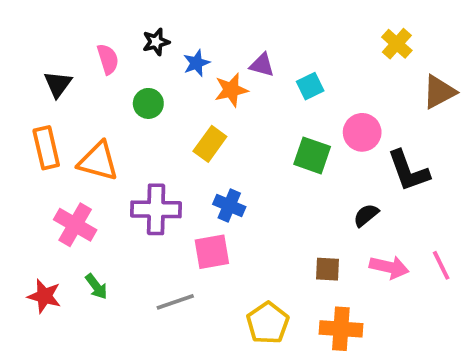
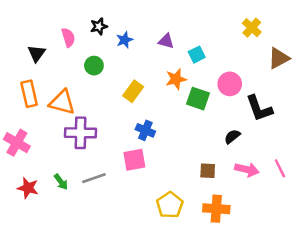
orange star: (231, 90) -> (176, 79), moved
purple cross: (156, 209) -> (80, 133), moved
pink cross: (75, 225) -> (17, 143), moved
gray line: (175, 302) -> (94, 178), moved

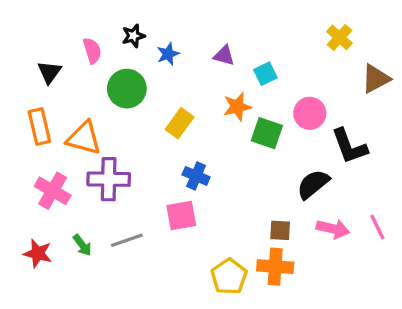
green circle: (94, 66) -> (127, 89), size x1.5
black semicircle: (232, 137) -> (313, 184), size x1.5
pink cross: (17, 143) -> (53, 191), moved
orange cross: (216, 209) -> (275, 267), moved

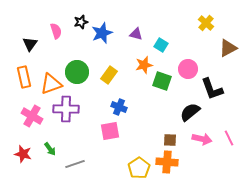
blue star: (168, 54) -> (102, 33), size x1.5
cyan square: (265, 74) -> (161, 45), turned -32
green circle: (127, 89) -> (77, 72), moved
orange triangle: (84, 138) -> (51, 84), turned -35
gray line: (127, 240) -> (75, 164), moved

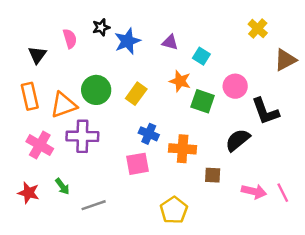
orange star: (144, 65) -> (180, 81), turned 30
pink line: (229, 138) -> (283, 193), moved
pink arrow: (202, 139) -> (254, 191), moved
orange cross: (167, 162) -> (183, 149), moved

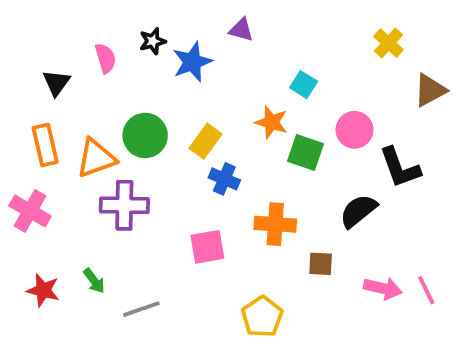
purple triangle: (170, 42) -> (241, 30), moved
blue cross: (149, 134) -> (224, 179), moved
pink cross: (40, 145) -> (30, 211), moved

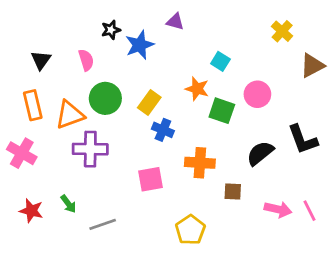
pink semicircle: (105, 58) -> (86, 60), moved
black L-shape: (400, 168) -> (303, 139), moved

